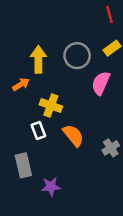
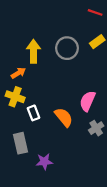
red line: (109, 14) -> (95, 12), turned -56
pink semicircle: (101, 83) -> (88, 101), moved
yellow cross: (51, 106) -> (15, 97), moved

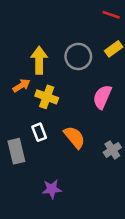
yellow cross: (15, 97) -> (47, 97), moved
pink semicircle: (88, 101) -> (102, 97), moved
gray rectangle: (21, 143) -> (16, 151), moved

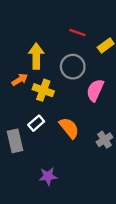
red line: (111, 15) -> (77, 32), moved
gray circle: (78, 56) -> (73, 67), moved
white rectangle: (39, 132) -> (36, 123), turned 70

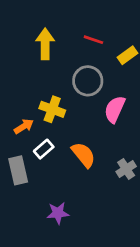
yellow arrow: (36, 56) -> (45, 44), moved
orange arrow: (20, 80) -> (24, 126), moved

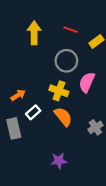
yellow cross: (52, 109) -> (59, 91), moved
purple star: (58, 213) -> (59, 161), moved

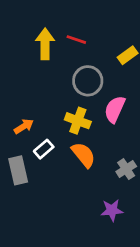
red line: (71, 30) -> (76, 40), moved
purple star: (59, 161) -> (112, 210), moved

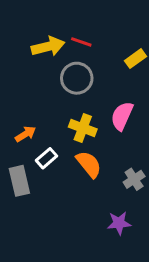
yellow arrow: (45, 44) -> (48, 46), turned 76
gray circle: (88, 81) -> (77, 78), moved

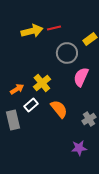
red line: (81, 42) -> (54, 28), turned -32
gray circle: (77, 78) -> (67, 53), moved
yellow cross: (83, 128) -> (42, 83), moved, turned 30

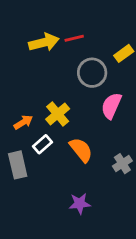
purple star: (79, 148) -> (80, 204), moved

